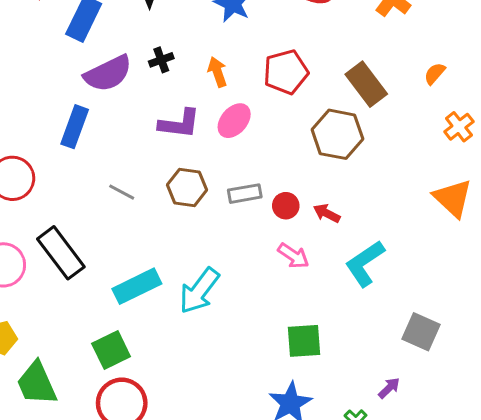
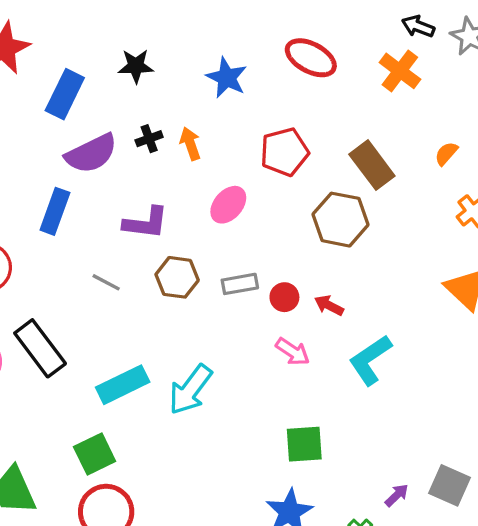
orange arrow: (217, 72) -> (190, 144), moved
purple L-shape: (179, 124) -> (146, 223), moved
gray square: (421, 332) -> (450, 485), moved

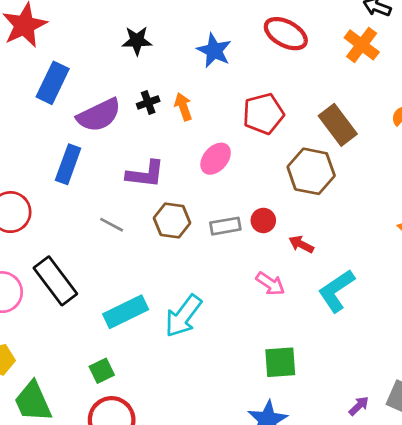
blue rectangle: (65, 94) -> (53, 83), moved
red circle: (284, 297) -> (263, 220), moved
green square: (95, 454) -> (102, 371), size x0.7

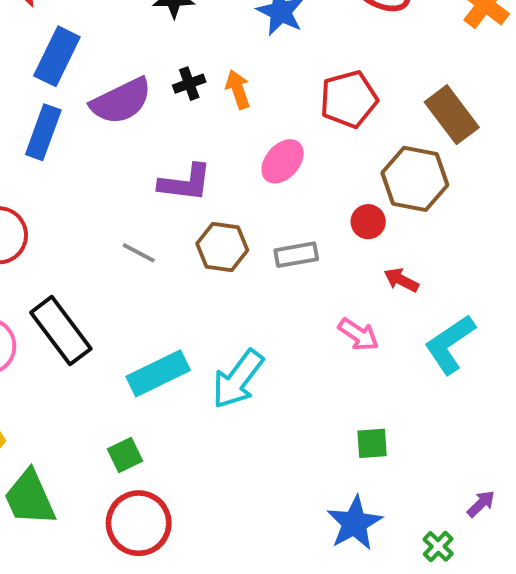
blue rectangle: (68, 164) -> (43, 132), moved
red circle: (263, 220) -> (368, 222), moved
green square: (280, 362) -> (372, 443), size x0.7

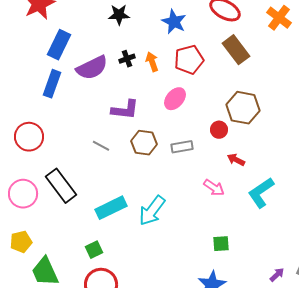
red pentagon: (349, 99) -> (189, 60), moved
brown rectangle: (452, 115) -> (236, 50), moved

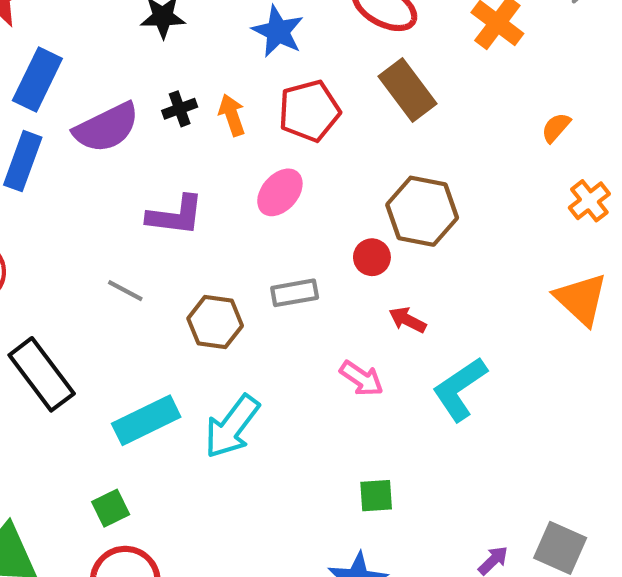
brown hexagon: (144, 143) -> (215, 322), moved

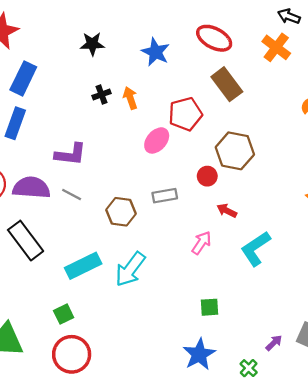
red pentagon: (309, 111) -> (185, 114), moved
purple semicircle: (106, 128) -> (31, 188), moved, turned -150
purple L-shape: (175, 215) -> (70, 154), moved
pink arrow: (361, 378) -> (201, 243), turned -90

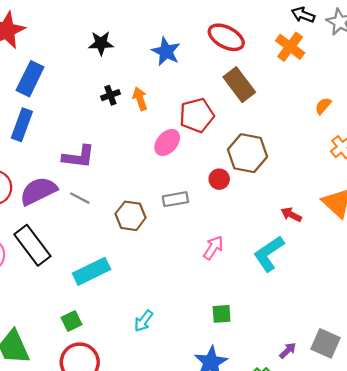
purple semicircle: (31, 188) -> (38, 191), turned -30
red arrow: (227, 211) -> (291, 215), moved
cyan arrow: (130, 269) -> (144, 321), moved, size x0.6

